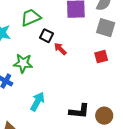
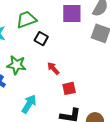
red arrow: (60, 49) -> (53, 68), moved
red square: (101, 57) -> (69, 88), moved

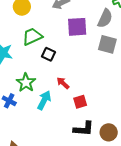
green star: (16, 65) -> (26, 83), turned 30
cyan arrow: (29, 104) -> (44, 100), moved

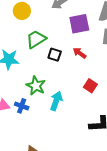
red arrow: (63, 83) -> (80, 53), moved
red square: (80, 102) -> (90, 86), moved, turned -32

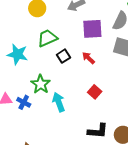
black square: (55, 55) -> (63, 56), turned 32
cyan arrow: (56, 101) -> (59, 102), turned -48

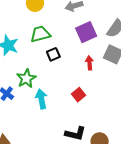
purple square: (92, 29) -> (86, 32), turned -30
red arrow: (88, 58) -> (89, 63), moved, turned 32

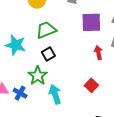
purple square: (86, 32) -> (91, 22), turned 30
black square: (53, 54) -> (48, 54), moved

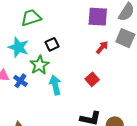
green trapezoid: (46, 30) -> (31, 18), moved
cyan star: (16, 45) -> (18, 47), moved
red arrow: (98, 53) -> (102, 47), turned 48

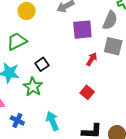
blue cross: (20, 81) -> (17, 120), moved
cyan arrow: (55, 85) -> (52, 121), moved

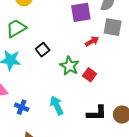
red arrow: (92, 59) -> (92, 41), turned 32
green star: (33, 87) -> (69, 66), moved

